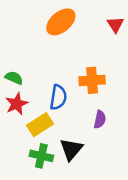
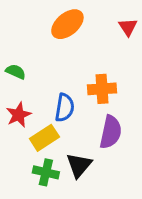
green semicircle: (14, 78) -> (16, 72), moved
purple semicircle: (100, 119) -> (111, 132), size x1.6

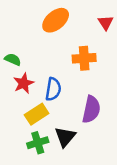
orange cross: (102, 89) -> (84, 58), moved
red star: (19, 115) -> (23, 83), moved
green cross: (46, 172) -> (38, 143), turned -30

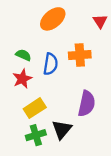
green semicircle: (13, 59) -> (23, 55), moved
blue semicircle: (53, 89) -> (50, 64), moved

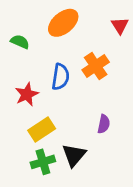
green semicircle: (23, 55) -> (20, 42), moved
orange cross: (80, 55) -> (96, 66), turned -30
purple semicircle: (87, 104) -> (104, 124), size x0.6

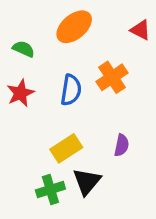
red triangle: (120, 25) -> (140, 30), turned -30
red star: (27, 94) -> (20, 93), moved
yellow rectangle: (42, 129) -> (66, 148), moved

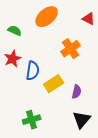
blue semicircle: (71, 90) -> (33, 71), moved
yellow rectangle: (66, 148) -> (54, 84), moved
black triangle: (87, 182) -> (82, 120), moved

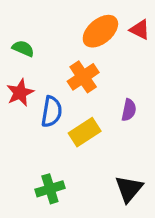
orange ellipse: (47, 17) -> (100, 31), moved
orange cross: (71, 49) -> (83, 77), moved
purple semicircle: (77, 92) -> (129, 110), moved

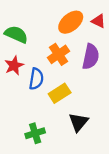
green semicircle: (23, 49) -> (16, 34), size x1.5
purple semicircle: (129, 110) -> (91, 57), moved, size x1.6
black triangle: (129, 189) -> (78, 122), moved

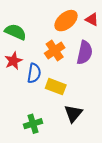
yellow rectangle: (60, 93) -> (56, 87), turned 54

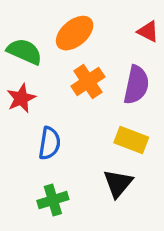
orange ellipse: (66, 21) -> (75, 33), moved
blue semicircle: (34, 73) -> (50, 143), moved
yellow rectangle: (56, 87) -> (131, 140), moved

